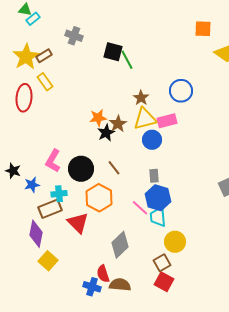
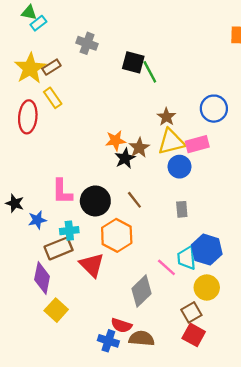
pink L-shape: (53, 161) -> (62, 192), turned -30
blue hexagon: (158, 198) -> (207, 250), moved
pink line: (140, 208) -> (166, 267), moved
red semicircle: (103, 274) -> (121, 325), turned -54

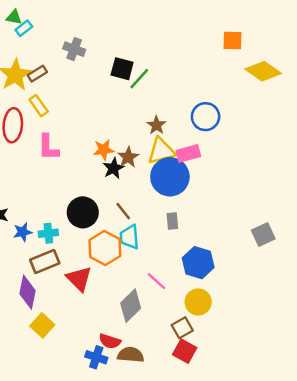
green line: (150, 72) -> (139, 79), turned 70
blue circle: (179, 167) -> (170, 177), size x1.6
pink L-shape: (62, 192) -> (48, 147), moved
cyan cross: (69, 231) -> (48, 233), moved
cyan trapezoid: (187, 258) -> (129, 237), moved

